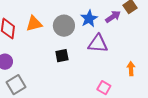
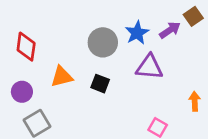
orange triangle: (34, 24) -> (62, 77), moved
black square: (62, 56) -> (100, 84), turned 32

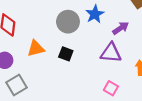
purple arrow: (170, 30) -> (121, 28), moved
purple triangle: (149, 67) -> (111, 53), moved

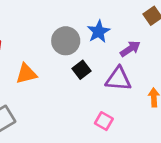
black square: (66, 54) -> (82, 70), moved, turned 32
pink square: (111, 88) -> (104, 121), moved

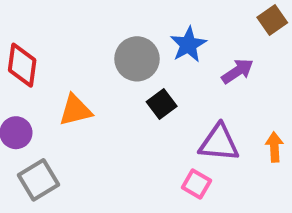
purple triangle: (118, 79) -> (219, 143), moved

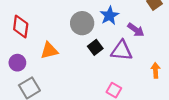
purple arrow: (237, 71) -> (136, 30), turned 70
purple triangle: (219, 143) -> (122, 51), moved

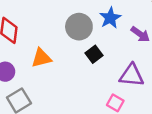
purple triangle: (122, 51) -> (131, 75), moved

